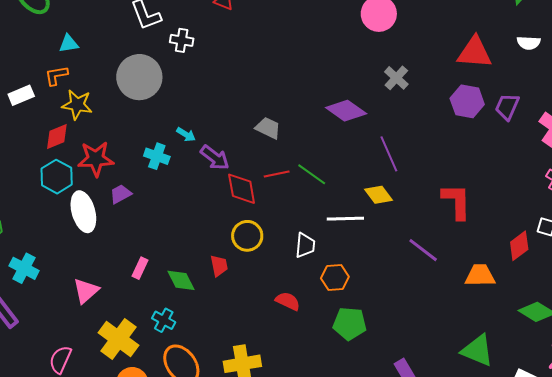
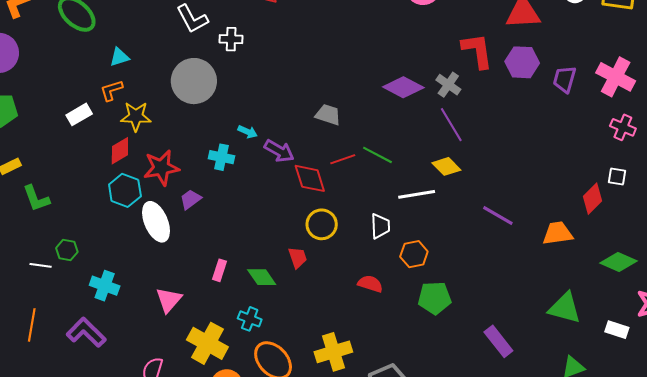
gray cross: (396, 78) -> (448, 85), moved
purple trapezoid: (507, 107) -> (565, 79), moved
red L-shape: (456, 201) -> (477, 51), moved

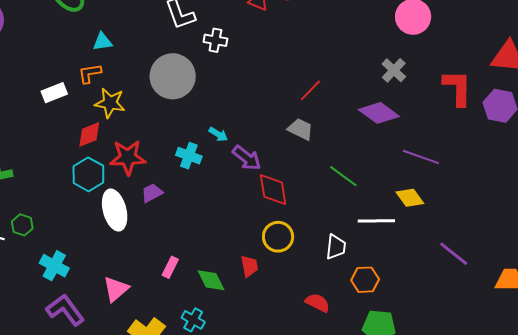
gray cross: (448, 85) -> (394, 70), moved
purple line: (451, 125) -> (421, 157), turned -48
red line: (343, 159) -> (310, 90), moved, turned -35
purple L-shape: (86, 332) -> (65, 310), moved

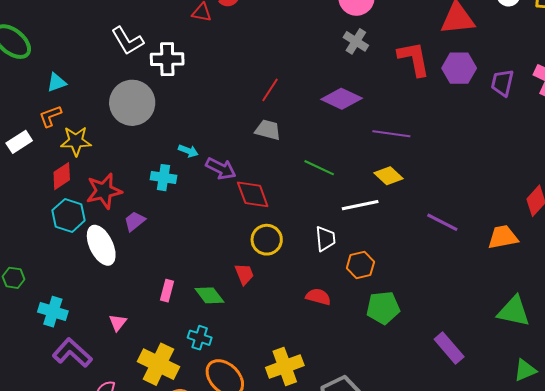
white cross: (215, 40) -> (167, 59), size x1.4
gray cross: (394, 70) -> (356, 41), moved
pink triangle: (116, 289) -> (118, 323), size x0.7

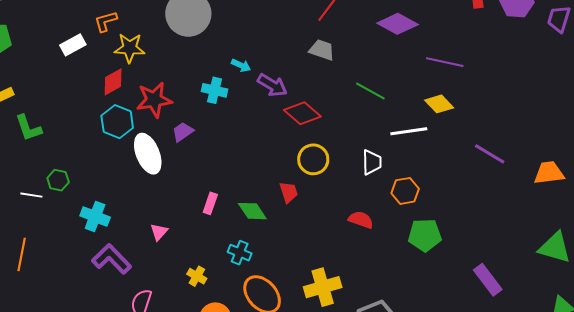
red diamond: (253, 194) -> (302, 113), turned -33
yellow cross: (159, 364) -> (197, 276), size x0.5

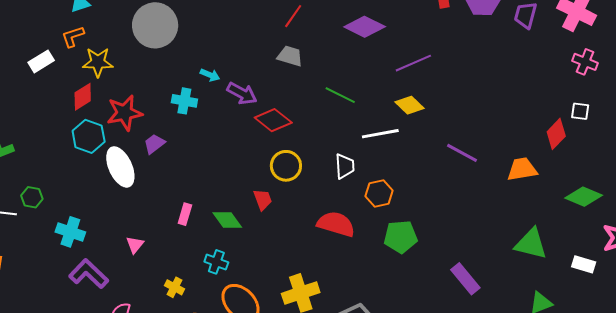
purple line: (445, 62) -> (413, 63), turned -33
red semicircle: (361, 220) -> (336, 224), size x1.5

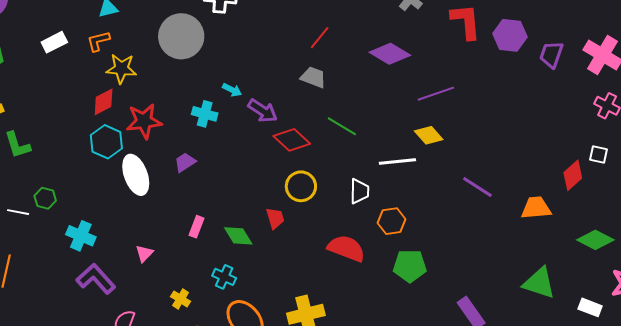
white rectangle: (41, 61) -> (54, 42), moved
green line: (340, 95) -> (342, 126), moved
purple trapezoid: (154, 144) -> (185, 162), moved

